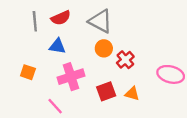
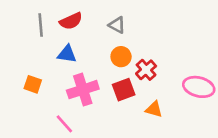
gray triangle: (100, 21) -> (117, 25), size x0.6
red square: (106, 91) -> (124, 90), moved

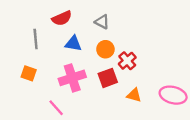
gray line: (41, 25) -> (36, 39), moved
blue triangle: (67, 54) -> (73, 44), moved
pink ellipse: (199, 87) -> (173, 95), moved

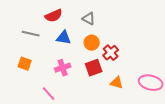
gray line: (36, 39) -> (31, 34), turned -72
pink cross: (72, 78) -> (63, 68), size x0.7

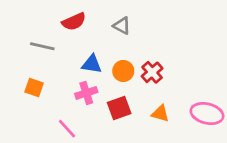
blue triangle: (64, 38) -> (92, 64), moved
orange circle: (92, 43) -> (123, 71), moved
red square: (94, 68) -> (119, 108), moved

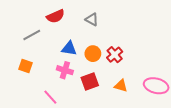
gray line: (42, 46) -> (32, 35), turned -42
pink cross: (86, 93) -> (65, 70), turned 35

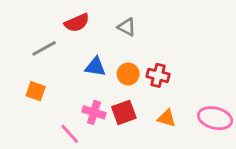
red cross: (115, 55) -> (158, 75), turned -35
pink cross: (65, 70) -> (94, 112), moved

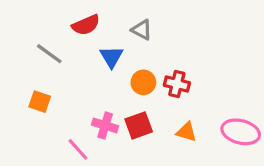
gray line: (44, 48) -> (49, 54), turned 65
blue triangle: (95, 67) -> (111, 57), moved, turned 50

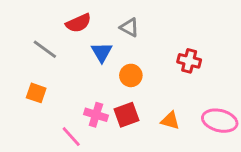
red cross: (177, 84) -> (189, 61), moved

